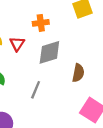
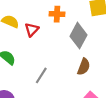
gray diamond: (49, 52) -> (78, 36), moved, turned -55

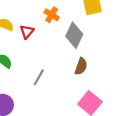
orange cross: (57, 14) -> (52, 15), turned 32

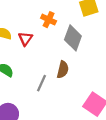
brown semicircle: (81, 66) -> (63, 70), moved

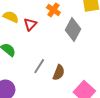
brown semicircle: (63, 70) -> (59, 73), moved

